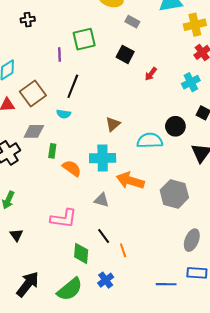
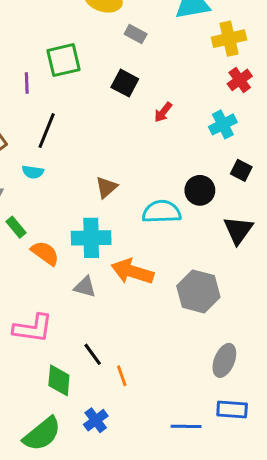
green rectangle: (52, 151) -> (16, 227), turned -48
gray triangle: (102, 200) -> (85, 287), moved

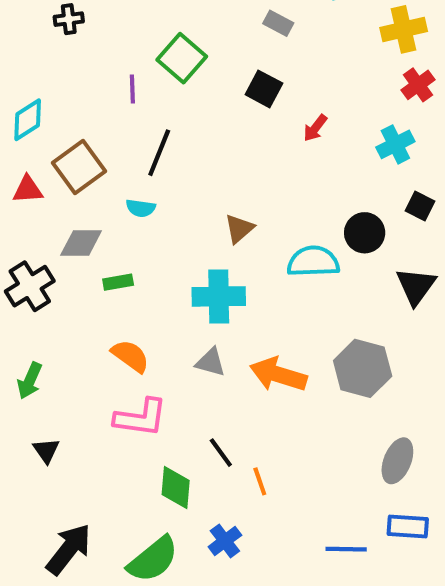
green square: (63, 60) -> (182, 58), turned -36
green rectangle: (16, 227) -> (118, 282), turned -60
orange semicircle: (45, 253) -> (130, 356), moved
orange arrow: (132, 272) -> (278, 375), moved

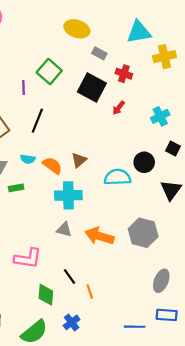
red cross: (418, 85) -> (124, 74), moved, turned -35
black square: (264, 89) -> (92, 88), size x1.5
cyan semicircle: (141, 208) -> (28, 159), moved
orange semicircle: (130, 356) -> (52, 165), moved

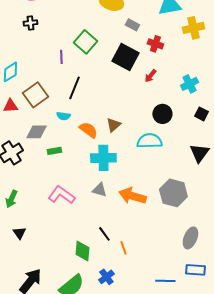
cyan semicircle: (28, 159) -> (63, 116), moved
black circle: (144, 162) -> (162, 114), moved
pink L-shape: (28, 258) -> (61, 195), moved, turned -152

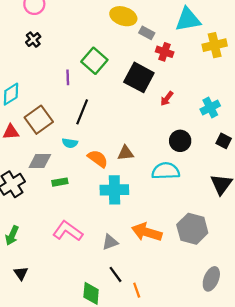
black cross: (30, 23) -> (33, 40), turned -32
gray rectangle: (132, 25) -> (147, 33), moved
red cross: (155, 44) -> (165, 52), moved
brown triangle: (113, 125) -> (126, 153), turned 35
gray triangle: (99, 190) -> (110, 242), moved, turned -35

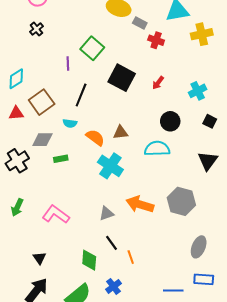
black square: (139, 77) -> (122, 78), moved
cyan cross: (114, 190) -> (110, 166), turned 35
pink L-shape: (68, 231) -> (56, 215), moved
black triangle: (21, 273) -> (40, 258), moved

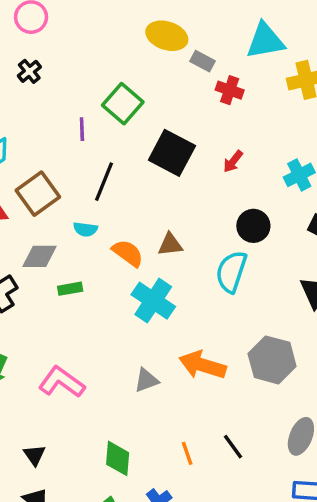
cyan semicircle: (157, 149) -> (231, 272), turned -70
black line: (111, 243) -> (233, 447), moved

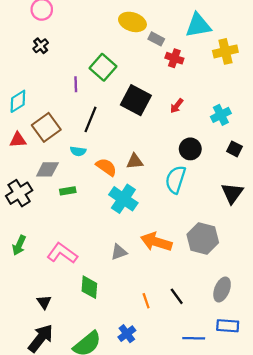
green diamond: (118, 458) -> (89, 287), moved

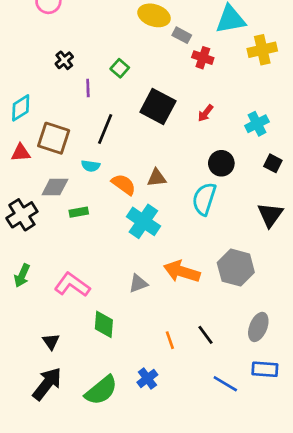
black cross: (41, 46) -> (64, 60), moved
green square: (103, 67) -> (120, 68), size x0.6
brown square: (46, 127) -> (54, 138), turned -36
blue line: (194, 338) -> (225, 384), turned 30

